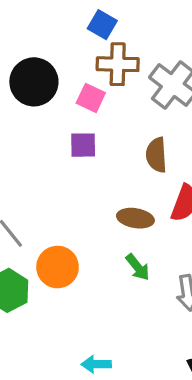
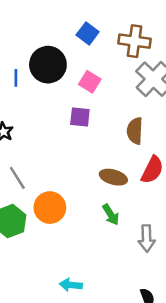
blue square: (102, 25) -> (88, 33), moved
brown cross: (118, 64) -> (135, 41), moved

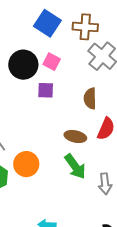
blue square: (88, 33) -> (47, 23), size x1.5
black circle: (48, 65) -> (23, 65), moved
green arrow: (111, 215) -> (75, 167), size x1.5

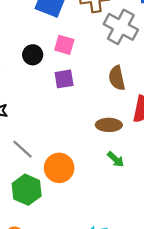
black circle: (23, 65) -> (33, 55), size x0.6
green arrow: (75, 167) -> (116, 159), size x0.6

